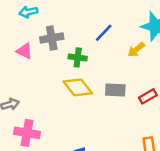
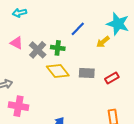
gray cross: (52, 38) -> (38, 50), moved, turned -36

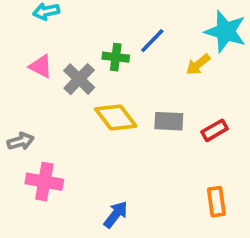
green cross: (58, 48) -> (116, 57), moved

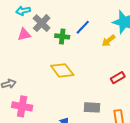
pink triangle: (41, 66) -> (24, 34), moved, turned -40
gray cross: (79, 79) -> (42, 23), moved
gray rectangle: (169, 121) -> (92, 107), moved

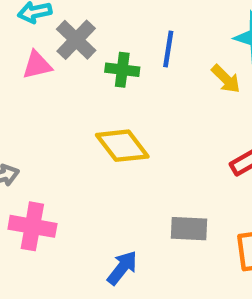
blue line: (83, 27) -> (168, 49), turned -35
yellow arrow: (108, 41) -> (226, 79), turned -96

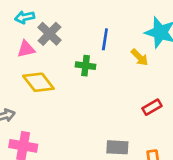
green cross: (122, 70) -> (86, 66), moved
yellow diamond: (122, 146) -> (38, 82), moved

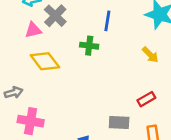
yellow arrow: (139, 57) -> (150, 55), moved
red rectangle: (152, 107) -> (146, 99), moved

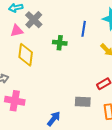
blue line: (107, 21) -> (84, 29), moved
yellow diamond: (45, 61) -> (26, 55), turned 45

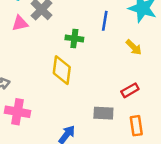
yellow diamond: (26, 55) -> (62, 70), moved

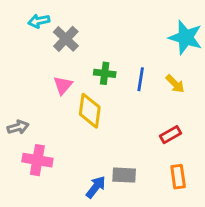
blue line: (105, 21) -> (141, 79), moved
pink triangle: (20, 23) -> (63, 85), moved, turned -36
gray rectangle: (103, 113) -> (124, 175), moved

